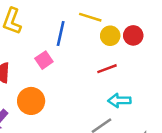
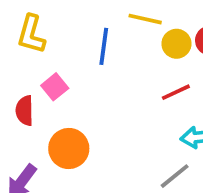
pink square: (44, 60) -> (55, 87), moved

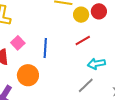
blue line: (104, 46) -> (45, 48), moved

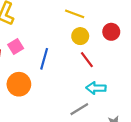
yellow circle: (81, 15) -> (80, 36), moved
red line: (83, 41) -> (87, 60), turned 70

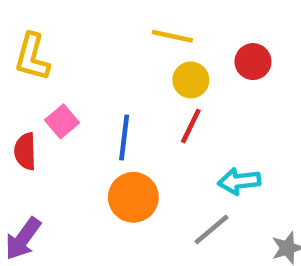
red line: (87, 60) -> (191, 126), moved, turned 72
orange circle: (19, 84) -> (133, 197), moved

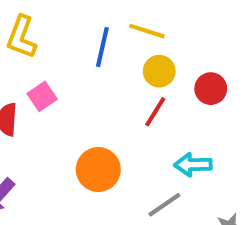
red circle: (253, 62) -> (211, 89), moved
blue line: (124, 137) -> (102, 47), moved

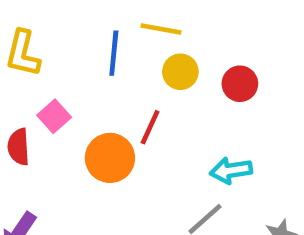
red line: (155, 112) -> (150, 127), moved
orange circle: (98, 170) -> (110, 158), moved

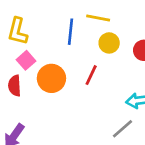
pink square: (54, 116) -> (26, 60), moved
orange circle: (110, 158) -> (51, 78), moved

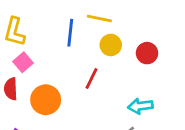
orange circle: (51, 78) -> (46, 100), moved

